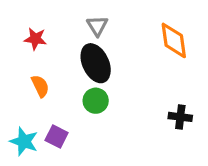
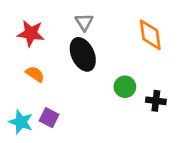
red star: (35, 39) -> (31, 33), size x1.4
orange semicircle: (40, 86) -> (35, 74), turned -30
green circle: (96, 101) -> (125, 87), moved

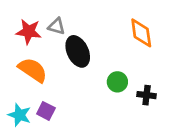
gray triangle: (84, 22) -> (57, 26), moved, turned -42
orange semicircle: (35, 74) -> (33, 70), size x1.6

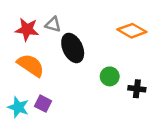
orange diamond: (141, 33) -> (132, 31), turned -52

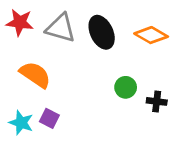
gray triangle: (53, 25) -> (61, 28), size x1.6
red star: (27, 29) -> (20, 22), moved
black ellipse: (73, 48) -> (102, 32), moved

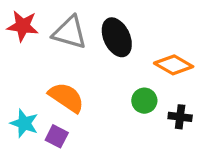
orange diamond: (151, 35) -> (174, 65), moved
orange semicircle: (35, 75) -> (66, 97), moved
cyan star: (21, 123) -> (24, 123), moved

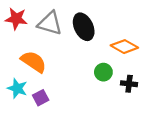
orange semicircle: (66, 97) -> (34, 62), moved
purple square: (57, 136) -> (41, 98), turned 35

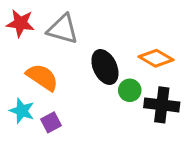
black ellipse: (84, 27) -> (105, 67), moved
black cross: (129, 84) -> (162, 105), size x1.6

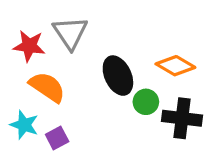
red star: (20, 23) -> (29, 46), moved
gray triangle: (63, 29) -> (70, 33), turned 40

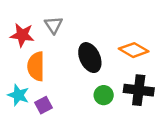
gray triangle: (70, 33) -> (54, 25), size x0.7
orange semicircle: (47, 87) -> (36, 66), turned -124
green circle: (146, 102) -> (104, 95), moved

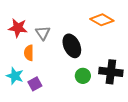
gray triangle: (54, 25) -> (43, 33), moved
orange diamond: (134, 50) -> (102, 20), moved
orange semicircle: (36, 66) -> (29, 53), size x0.7

